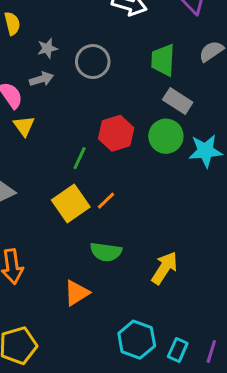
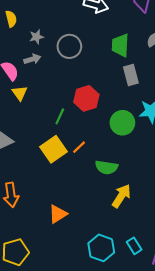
gray rectangle: (178, 101) -> (131, 75), turned 42
green circle: (166, 136) -> (122, 123), moved
green semicircle: (106, 252) -> (107, 167), moved
cyan rectangle: (178, 350) -> (134, 246), moved, turned -56

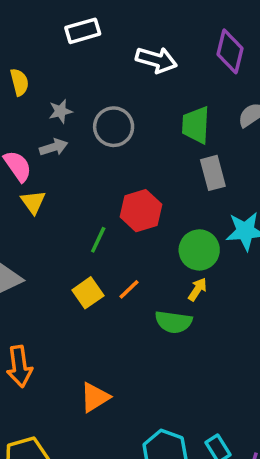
yellow square: (53, 149) -> (88, 293), size x0.7
yellow arrow: (121, 196) -> (197, 289), moved, size x0.6

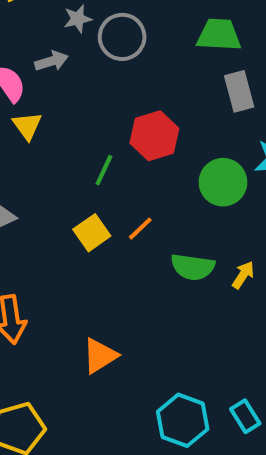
gray star: (61, 111) -> (78, 19), moved
green trapezoid: (196, 125) -> (219, 35), turned 90
yellow arrow: (197, 289) -> (243, 275), moved

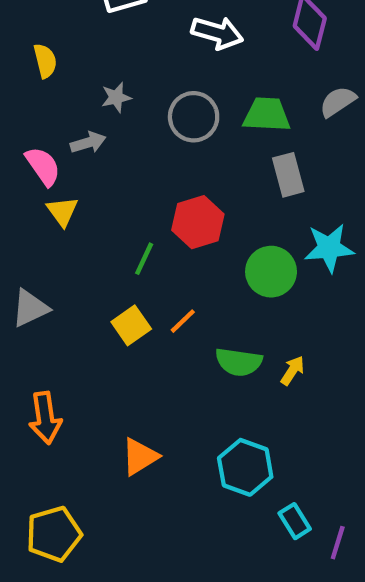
gray circle: (122, 37) -> (194, 117), moved
cyan hexagon: (183, 420) -> (245, 467), moved

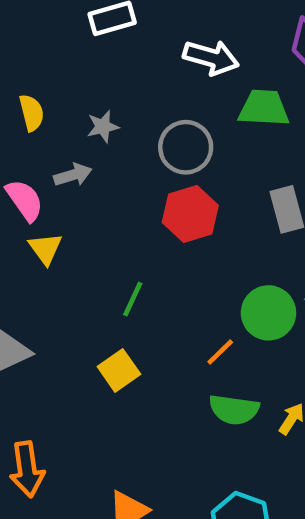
yellow semicircle: (45, 61) -> (32, 113), moved
green trapezoid: (267, 115) -> (264, 108), moved
red hexagon: (198, 222) -> (190, 214), moved
orange line: (183, 321) -> (220, 352), moved

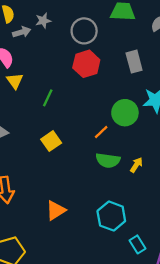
gray arrow: (73, 175) -> (22, 32), moved
green line: (133, 299) -> (48, 98), moved

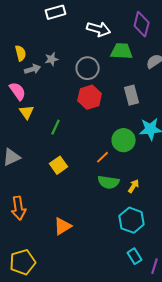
cyan hexagon: (111, 216) -> (132, 220), moved

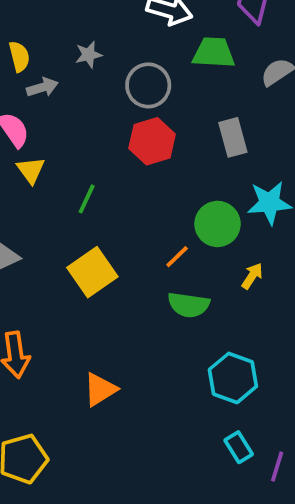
gray star: (52, 59) -> (89, 55), moved
yellow square: (59, 165) -> (92, 272), size x1.4
yellow arrow: (134, 186) -> (252, 276), moved

